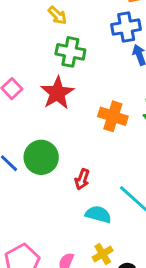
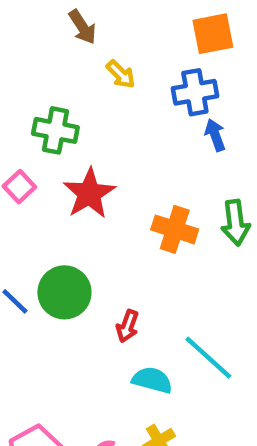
yellow arrow: (57, 15) -> (121, 74), moved
green cross: (70, 52) -> (55, 130), moved

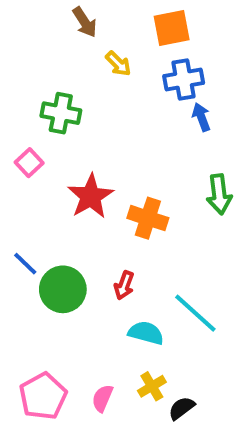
orange square: (213, 34) -> (172, 28), moved
red star: (89, 193) -> (91, 196), moved
orange cross: (175, 229) -> (148, 218), moved
green circle: (64, 292) -> (63, 289), moved

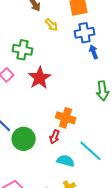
red star: (91, 196) -> (40, 78), moved
orange cross: (148, 218) -> (66, 118), moved

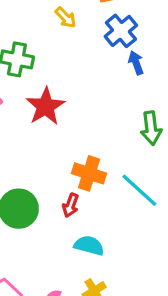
blue cross: (85, 33) -> (121, 31), turned -30
cyan line: (91, 151) -> (139, 190), moved

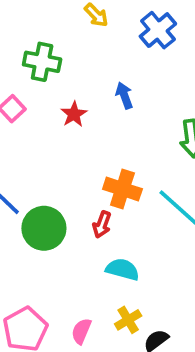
blue arrow: (136, 63) -> (124, 96), moved
red star: (45, 106) -> (74, 114), size x0.6

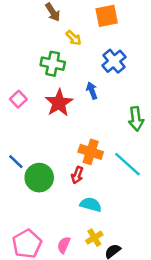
blue cross: (158, 30) -> (114, 61), moved
green cross: (42, 62) -> (53, 64), moved
red star: (74, 114) -> (59, 103), size x1.6

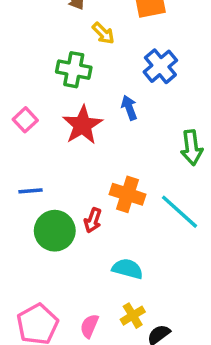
blue line: (16, 162) -> (31, 191), moved, turned -49
red arrow: (77, 175) -> (93, 220), moved

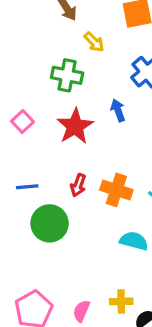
red arrow: (93, 220) -> (78, 185), moved
cyan semicircle: (127, 269) -> (134, 241), moved
yellow cross: (133, 316) -> (121, 301), turned 30

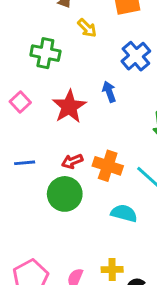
green cross: (67, 75) -> (45, 53), moved
red arrow: (78, 185) -> (72, 161), turned 48
green circle: (50, 223) -> (65, 194), moved

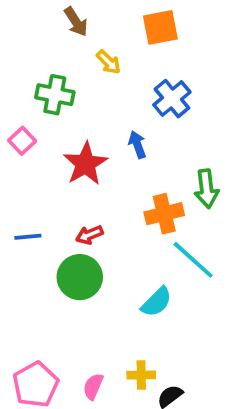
pink square: (20, 102) -> (22, 141), moved
orange cross: (108, 166) -> (164, 214), moved, turned -32
cyan semicircle: (124, 213) -> (157, 302), turned 120

